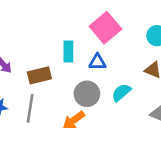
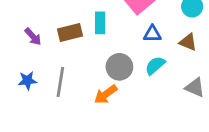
blue triangle: (97, 62) -> (152, 34), moved
brown rectangle: (39, 75) -> (70, 33), moved

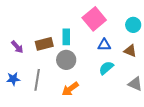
gray circle: (119, 67) -> (66, 60), moved

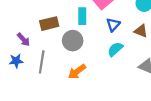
cyan rectangle: (66, 37) -> (82, 16), moved
blue triangle: (104, 45) -> (113, 25), turned -48
purple arrow: (17, 47) -> (24, 40), moved

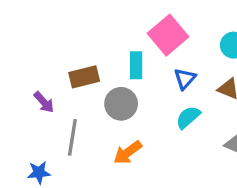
blue star: (16, 61) -> (39, 173), moved

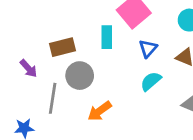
gray circle: (121, 104) -> (80, 76), moved

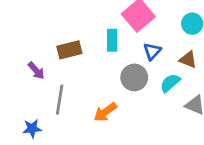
gray circle: (80, 76) -> (134, 77), moved
cyan semicircle: (151, 81) -> (170, 83), moved

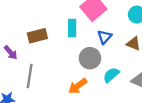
cyan semicircle: (170, 83) -> (111, 75), moved
orange arrow: (105, 112) -> (78, 86), moved

